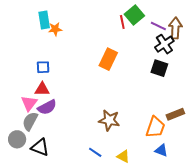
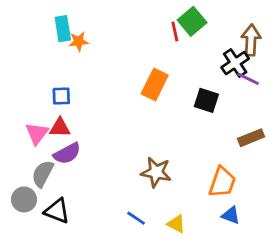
purple line: (158, 26) -> (248, 79), moved
black square: (159, 68) -> (206, 100), moved
pink triangle: (29, 103) -> (37, 133), moved
brown rectangle: (175, 114) -> (251, 138), moved

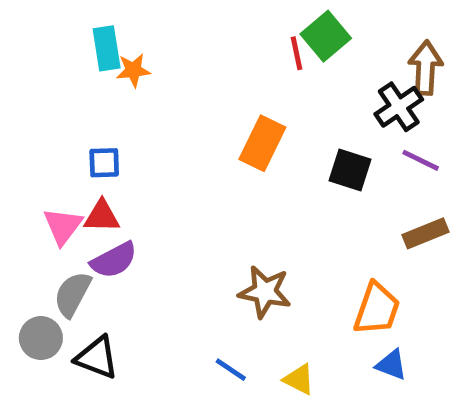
purple line: (248, 79) -> (421, 160), moved

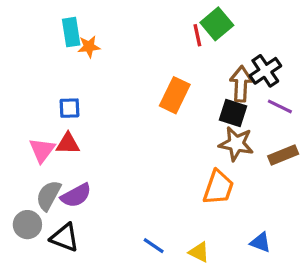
brown arrow: (426, 68) -> (241, 84), moved
purple semicircle: (114, 260) -> (76, 195), moved
brown star: (265, 292) -> (236, 144), moved
orange trapezoid: (377, 309) -> (218, 187), moved

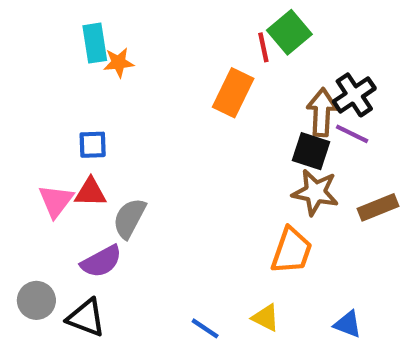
orange rectangle: (175, 95) -> (233, 93), moved
purple line: (280, 106) -> (352, 134), moved
gray semicircle: (48, 195) -> (129, 218), moved
yellow triangle: (199, 252) -> (266, 318), moved

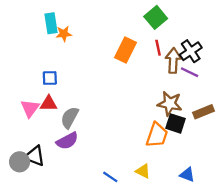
red line: (263, 47) -> (158, 48), moved
black square: (311, 151) -> (176, 123), moved
purple semicircle: (101, 261) -> (67, 141), moved
black triangle: (86, 318) -> (35, 156), moved

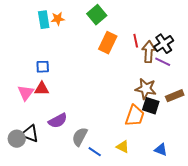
green square: (156, 17) -> (97, 15), moved
orange star: (64, 34) -> (58, 19), moved
gray semicircle: (70, 118) -> (80, 137), moved

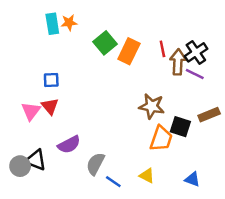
green square: (97, 15) -> (105, 43), moved
red triangle: (42, 89) -> (50, 106), turned 49
brown star: (146, 89) -> (152, 106), moved

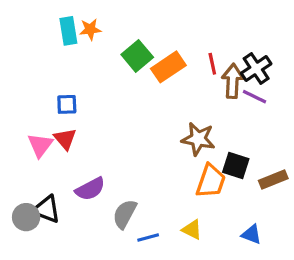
orange rectangle: (129, 51) -> (168, 67), turned 30
brown rectangle: (209, 115) -> (273, 180), moved
blue line: (113, 182) -> (148, 237), turned -49

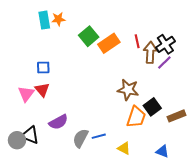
purple line: (255, 97) -> (164, 62), turned -70
black square: (236, 165) -> (152, 107), turned 36
blue line: (148, 237) -> (99, 136), moved

